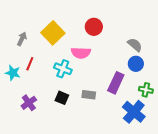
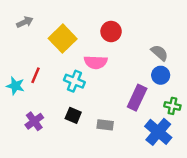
gray arrow: (22, 39) -> (25, 22), moved, turned 40
gray rectangle: (89, 95) -> (105, 125), moved

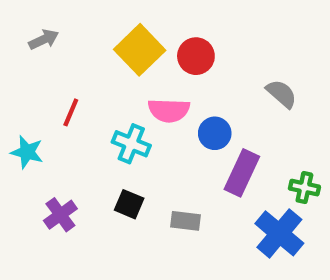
yellow square: (63, 39) -> (140, 50), moved
red line: (35, 75) -> (71, 112), moved
blue circle: (161, 75) -> (215, 133), moved

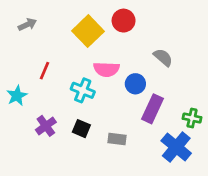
red circle: (196, 56) -> (124, 21), moved
gray semicircle: (281, 94) -> (163, 57), moved
cyan star: (27, 152) -> (17, 96), turned 30
purple cross: (60, 215) -> (46, 126), moved

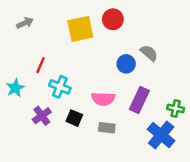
yellow square: (88, 31) -> (80, 29), turned 32
pink semicircle: (106, 69) -> (103, 99), moved
blue circle: (135, 84) -> (126, 64), moved
cyan cross: (83, 90) -> (60, 87), moved

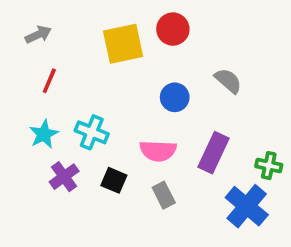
blue circle: (126, 64) -> (175, 97), moved
red line: (41, 65) -> (49, 81), moved
cyan star: (15, 88) -> (44, 134), moved
gray rectangle: (107, 128) -> (164, 195), turned 56

